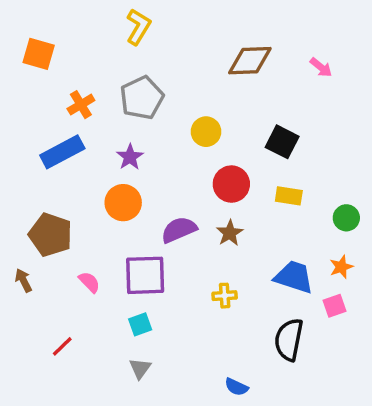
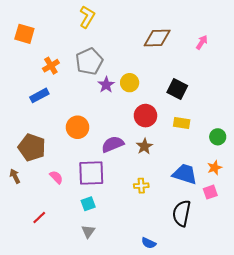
pink arrow: (321, 67) -> (202, 42), turned -96
blue rectangle: (62, 152) -> (39, 95), size x0.7
purple star: (130, 157) -> (106, 85), moved

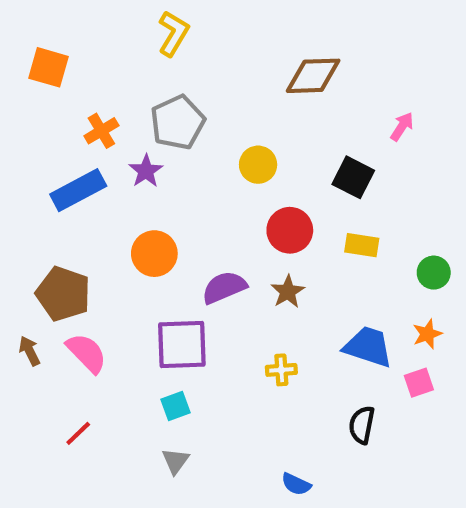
pink arrow: (202, 42) -> (402, 127), moved
purple star: (106, 85) -> (146, 171), moved
blue rectangle: (39, 95) -> (78, 190), size x1.4
pink semicircle: (56, 177) -> (87, 353), moved, size x1.5
black semicircle: (182, 213) -> (362, 425), size x0.7

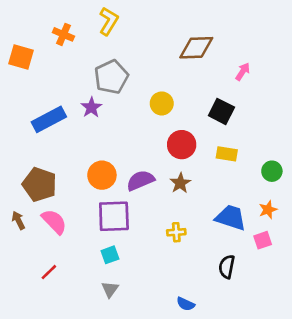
orange square: (49, 67) -> (21, 57), moved
pink arrow: (402, 127) -> (243, 72), moved
orange cross: (101, 131) -> (63, 34), moved, turned -36
orange circle: (154, 254) -> (102, 175), moved

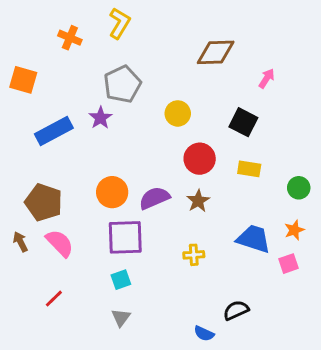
orange square: (21, 57) -> (23, 80), moved
black semicircle: (227, 267) -> (236, 310), moved, turned 55

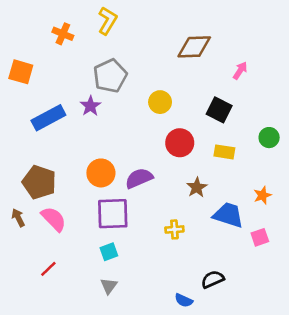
green circle: (299, 188) -> (269, 138), moved
brown star: (198, 201) -> (197, 187), moved
orange star: (294, 230) -> (262, 195), moved

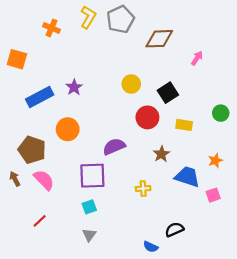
gray pentagon: (110, 76) -> (120, 19), moved
black square: (219, 110) -> (168, 93), moved, turned 30
orange circle: (101, 173) -> (68, 129), moved

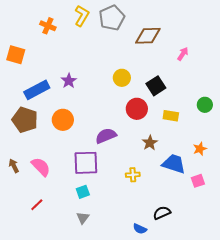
brown pentagon: (32, 150) -> (25, 120), moved

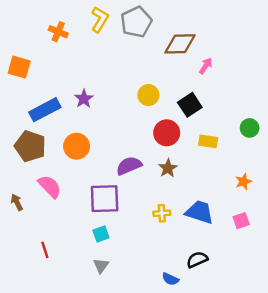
pink arrow: (183, 54) -> (206, 66), moved
brown star: (150, 143) -> (168, 168), moved
blue trapezoid: (174, 164) -> (200, 212), moved
pink semicircle: (41, 167) -> (50, 186), moved
red line: (37, 205) -> (45, 250), turned -64

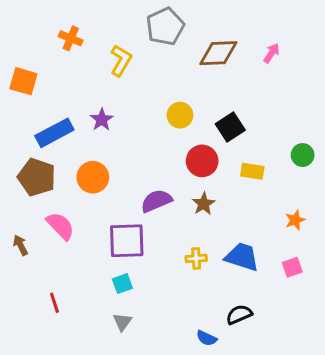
yellow L-shape: (100, 19) -> (121, 60), moved
pink arrow: (206, 66) -> (272, 53), moved

